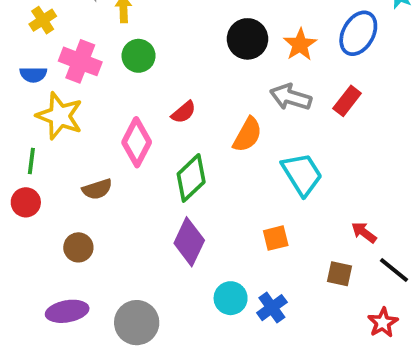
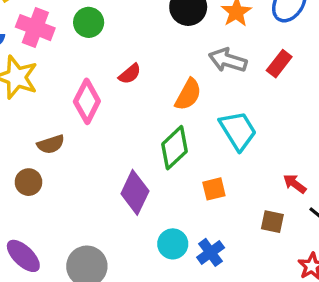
green diamond: (191, 178) -> (174, 148), moved
brown circle: (78, 247) -> (28, 182), moved
purple ellipse: (67, 311) -> (23, 256), turned 54

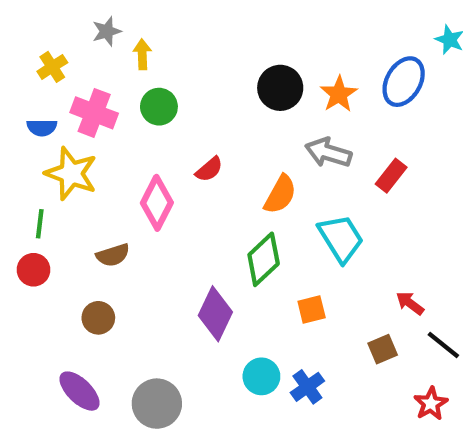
red rectangle: (279, 64) -> (391, 176), moved
brown circle: (28, 182) -> (98, 318), moved
brown square: (272, 222) -> (383, 349), turned -35

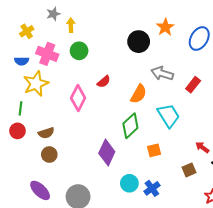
orange star: (339, 94) -> (165, 27), moved
yellow star: (71, 174) -> (36, 84), turned 30
brown semicircle: (113, 255) -> (46, 133), moved

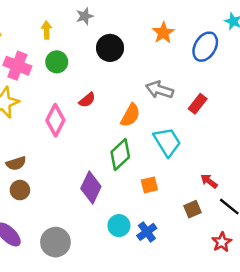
gray star: (53, 14) -> (85, 16), moved
black circle: (139, 42) -> (110, 48), moved

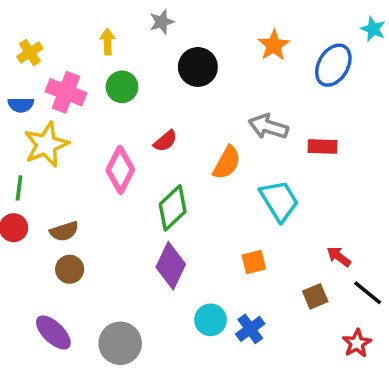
red rectangle: (198, 104) -> (322, 146), turned 54
green diamond: (120, 155) -> (173, 208), moved

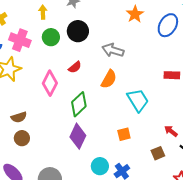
black circle: (198, 67) -> (78, 31), moved
gray arrow: (268, 127) -> (113, 50), moved
red rectangle: (322, 146) -> (172, 75), moved

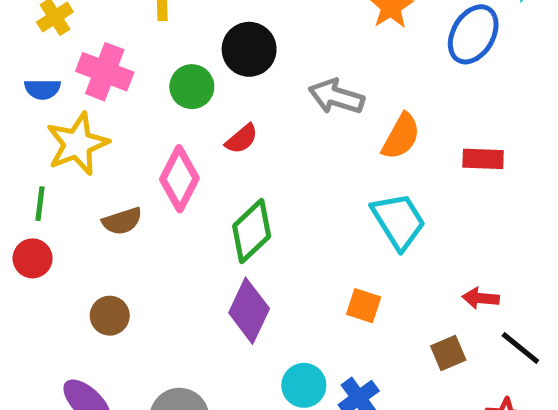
green circle: (51, 37) -> (192, 87), moved
orange semicircle: (109, 79) -> (401, 136), moved
brown semicircle: (19, 117) -> (122, 221), moved
red arrow: (171, 131) -> (481, 298), turned -32
orange square: (124, 134) -> (364, 306), turned 32

